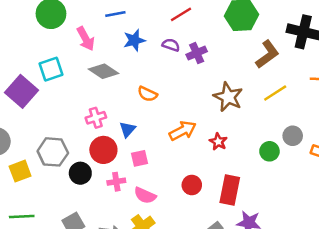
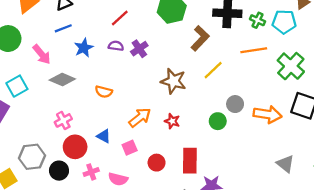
blue triangle: (127, 129) -> (104, 136), moved, turned -32
pink square: (139, 158) -> (130, 148), moved

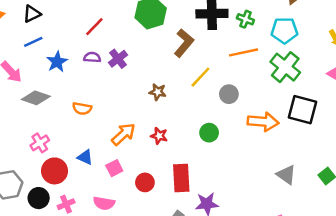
cyan pentagon: (284, 22) -> (284, 30), moved
brown star: (173, 81) -> (158, 92), size x0.6
gray circle: (235, 104) -> (229, 94), moved
pink cross: (91, 172) -> (66, 204), moved

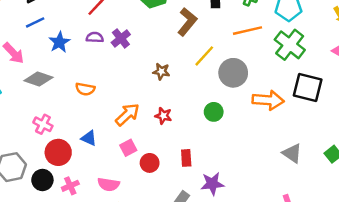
gray circle: (229, 94) -> (233, 73), size x1.5
pink cross: (40, 143) -> (43, 124), turned -30
pink square: (114, 168) -> (128, 148), moved
red rectangle: (181, 178) -> (186, 158), size x0.6

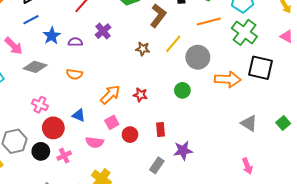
purple semicircle: (95, 37) -> (75, 42), moved
brown star: (161, 71) -> (143, 49), moved
pink semicircle: (108, 184) -> (95, 142), moved

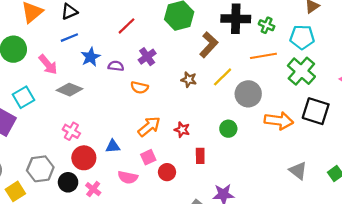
orange semicircle: (74, 74) -> (139, 87), moved
blue triangle: (79, 115) -> (113, 146), turned -32
red rectangle: (160, 130) -> (200, 156), moved
pink cross: (64, 156) -> (93, 189), turned -32

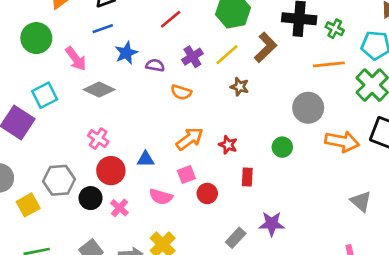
yellow line: (223, 77) -> (227, 55), moved

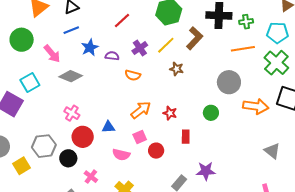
green cross: (335, 29) -> (246, 22), turned -32
pink cross: (120, 208) -> (91, 177), moved

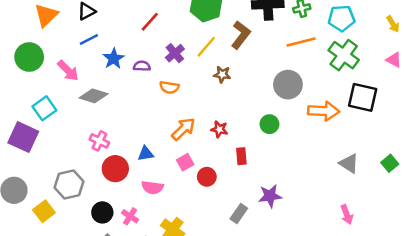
pink semicircle: (121, 155) -> (152, 187), moved
black circle: (68, 158) -> (102, 212), moved

